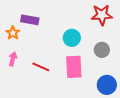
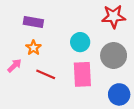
orange star: (13, 33) -> (33, 48), moved
gray circle: (102, 50) -> (114, 55), size x1.5
pink arrow: (13, 59) -> (14, 65), turned 32

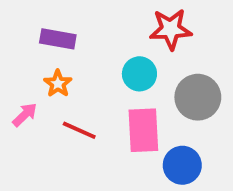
red star: (114, 16) -> (171, 29), moved
blue circle: (119, 94) -> (182, 165), moved

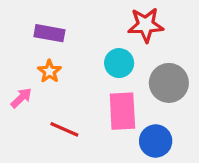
red line: (79, 130) -> (64, 129), moved

